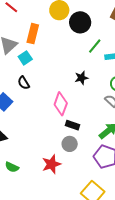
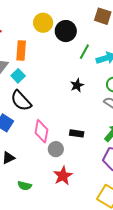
black semicircle: (24, 83) -> (21, 101), size x1.6
pink diamond: (61, 104) -> (41, 131), moved
gray circle: (70, 144) -> (56, 149), moved

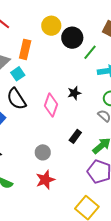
green line: (84, 52) -> (90, 52), moved
pink diamond: (41, 131) -> (51, 105), moved
black rectangle: (77, 133) -> (75, 136), moved, turned -72

